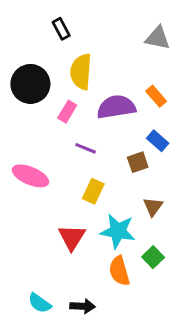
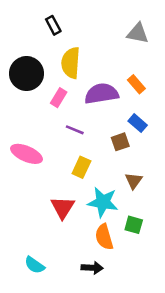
green square: (153, 257) -> (134, 225), turned -30
black arrow: (83, 306) -> (92, 268), moved

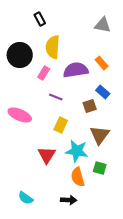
brown triangle: (134, 181) -> (100, 135), size x1.5

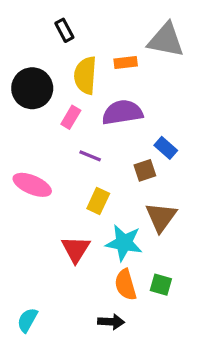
gray triangle: (103, 25) -> (166, 40), size x1.4
orange rectangle: (102, 63) -> (126, 63), moved, turned -56
green square: (100, 168) -> (161, 285), moved
cyan semicircle: (26, 198) -> (27, 320), moved, turned 84

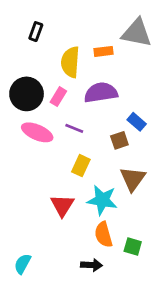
black rectangle: (64, 30) -> (36, 32), moved, turned 48
black circle: (32, 88) -> (27, 94), moved
pink ellipse: (32, 185) -> (37, 132), moved
green square: (161, 285) -> (133, 247), moved

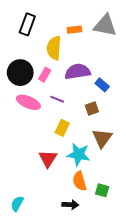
black rectangle: (36, 32) -> (27, 24), size x1.5
orange rectangle: (103, 51) -> (74, 30), moved
blue rectangle: (137, 122) -> (102, 85), moved

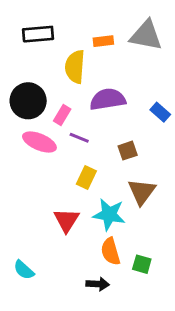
black rectangle: (27, 24) -> (38, 34), turned 65
pink rectangle: (45, 75) -> (62, 115), moved
blue rectangle: (102, 85) -> (160, 112), moved
cyan semicircle: (17, 204) -> (24, 270), moved, turned -77

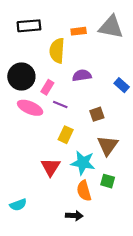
purple semicircle: (108, 99) -> (82, 75), size x0.7
green square: (142, 264) -> (108, 181), moved
cyan semicircle: (24, 270) -> (18, 205), turned -63

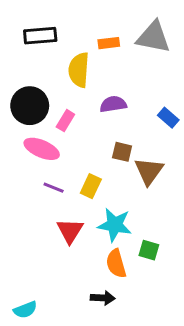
purple line: (60, 105) -> (54, 188), moved
brown square: (97, 114) -> (122, 152), moved, turned 32
brown triangle: (108, 145) -> (149, 171), moved
cyan semicircle: (18, 205) -> (25, 310), moved

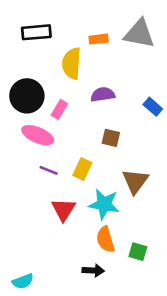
brown triangle: (149, 171) -> (135, 181), moved
green square: (149, 250) -> (138, 252), moved

